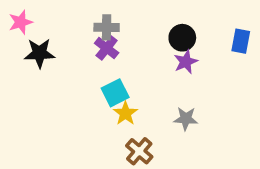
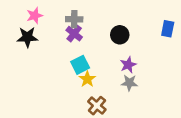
pink star: (21, 22) -> (35, 16), moved
black circle: (182, 38) -> (120, 35), moved
purple star: (186, 62) -> (128, 65), moved

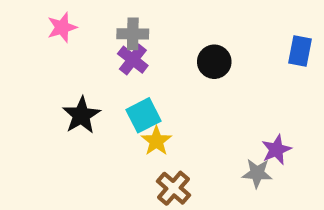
black star: (27, 37) -> (81, 115), moved, turned -30
purple star: (128, 65) -> (276, 150), moved
gray star: (129, 83) -> (257, 173), moved

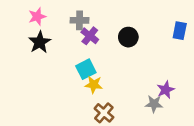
purple cross: (133, 60) -> (90, 36), moved
black star: (81, 115) -> (40, 42), moved
yellow star: (156, 141) -> (94, 85), turned -30

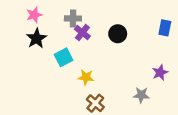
cyan square: (86, 69) -> (64, 57), moved
purple star: (166, 90) -> (160, 73), moved

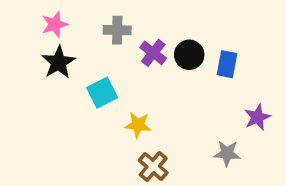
blue rectangle: (165, 28) -> (227, 64), moved
purple cross: (82, 33) -> (153, 53), moved

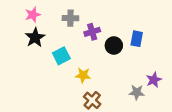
purple cross: (153, 53) -> (92, 32), turned 35
black circle: (189, 55) -> (114, 46), moved
purple star: (257, 117) -> (154, 80), moved

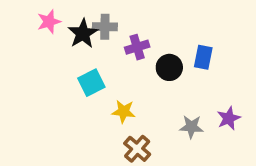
black star: (35, 38) -> (83, 34), moved
gray star: (137, 92) -> (191, 127), moved

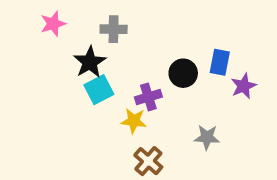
black star: (83, 34) -> (90, 62), moved
purple cross: (137, 47) -> (148, 97), moved
purple star: (229, 118) -> (244, 86), moved

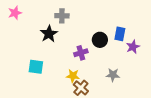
pink star: (53, 24) -> (15, 13), moved
cyan square: (99, 90) -> (36, 67), moved, turned 35
yellow star: (134, 121) -> (73, 76), moved

